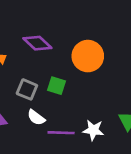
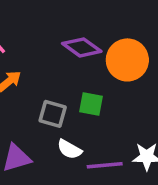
purple diamond: (37, 43) -> (82, 47), moved

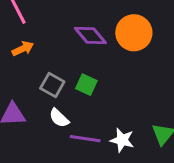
orange circle: (127, 60) -> (134, 33), moved

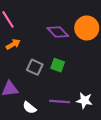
white semicircle: (59, 118) -> (29, 108), moved

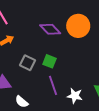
purple line: (60, 101) -> (53, 85), moved, turned 66

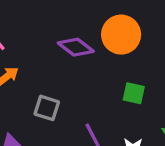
green square: (49, 61) -> (134, 93), moved

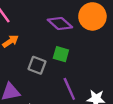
green square: (134, 93) -> (61, 54), moved

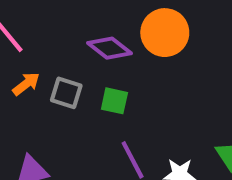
gray square: (37, 65) -> (66, 93), moved

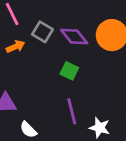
gray square: (66, 93) -> (42, 32), moved

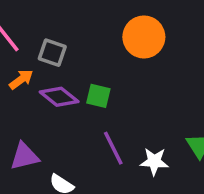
purple diamond: (74, 37) -> (59, 97), moved

